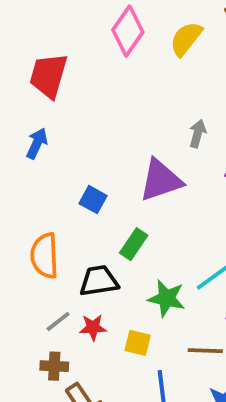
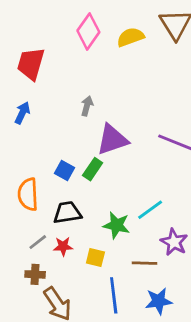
yellow semicircle: (186, 39) -> (130, 37), turned 32
gray arrow: (198, 134) -> (87, 106), moved
blue square: (93, 200) -> (64, 170), moved
green rectangle: (134, 244) -> (93, 169), moved

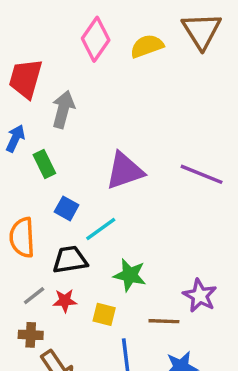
gray arrow: (87, 106) -> (63, 109), moved, size x1.5
green rectangle: (93, 169) -> (44, 164), moved, turned -60
cyan line: (150, 210) -> (101, 229), moved

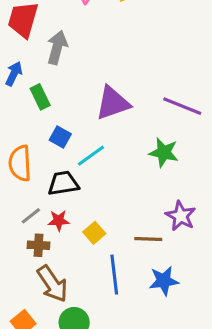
green star: (130, 275) -> (164, 152), moved
yellow square: (104, 314) -> (94, 233), turned 35
brown cross: (31, 335) -> (39, 245), moved

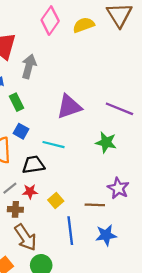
blue square: (60, 137) -> (21, 131), moved
cyan line: (91, 156) -> (53, 145), turned 50

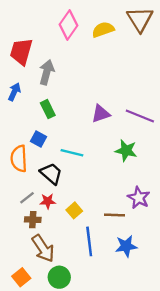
green rectangle: (17, 102) -> (48, 109), moved
purple triangle: (69, 107) -> (101, 114), moved, size x0.7
black trapezoid: (33, 165) -> (51, 174), turned 50

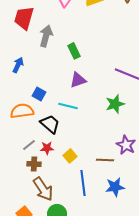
blue arrow: (14, 92) -> (18, 65), moved
green rectangle: (48, 109) -> (74, 51), moved
purple triangle: (101, 114) -> (78, 80), moved
green star: (126, 151) -> (115, 104), turned -30
orange semicircle: (19, 159) -> (22, 111), turned 85

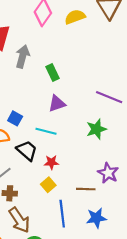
red star: (47, 148) -> (51, 162), moved

